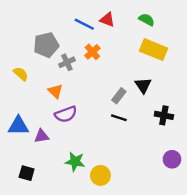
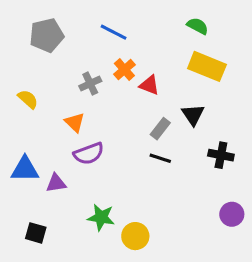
red triangle: (107, 20) -> (149, 85), moved
gray pentagon: (46, 45) -> (47, 35), moved

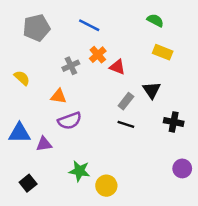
yellow rectangle: (207, 66) -> (163, 52), size x0.7
orange triangle: (75, 122) -> (59, 96), turned -35
black square: (36, 233) -> (28, 183), turned 35

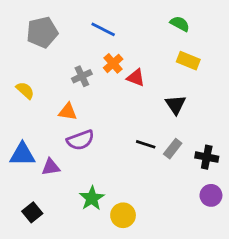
gray rectangle: (126, 101) -> (173, 149), moved
black cross: (174, 122) -> (207, 157), moved
green star: (79, 171) -> (92, 198), turned 30

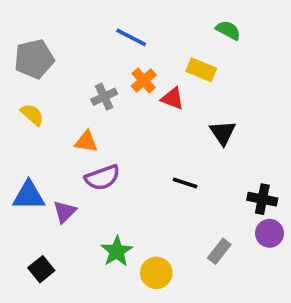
gray pentagon: (42, 32) -> (34, 59), moved
yellow rectangle: (188, 61) -> (201, 70), moved
gray rectangle: (173, 149) -> (219, 251), moved
purple triangle: (51, 167) -> (65, 212), turned -36
purple circle: (211, 195) -> (270, 233), moved

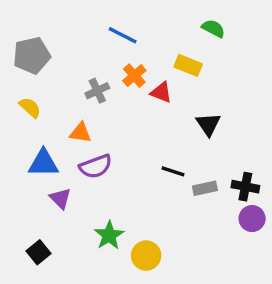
blue triangle: (29, 196) -> (43, 163), moved
purple triangle: (65, 212) -> (60, 198), turned -30
gray rectangle: (219, 251) -> (205, 188), moved, turned 40

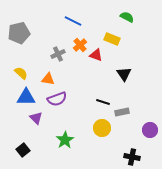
yellow semicircle: (30, 108) -> (21, 73), moved
black cross: (245, 187) -> (132, 157), moved
yellow circle: (146, 256) -> (102, 128), moved

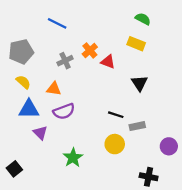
blue line: (73, 21) -> (57, 23), moved
gray pentagon: (19, 33) -> (21, 52), moved
yellow rectangle: (112, 39) -> (136, 44), moved
black square: (23, 150) -> (14, 169), moved

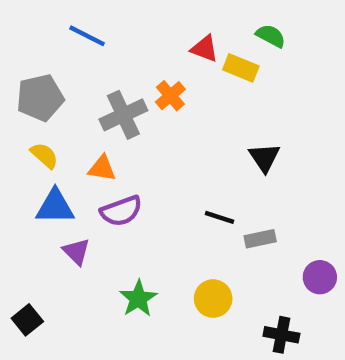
blue line: (57, 23) -> (87, 36), moved
yellow rectangle: (136, 44) -> (241, 68), moved
gray cross: (65, 61) -> (123, 115), size x1.5
red triangle: (108, 62) -> (205, 49), moved
yellow circle: (115, 144) -> (213, 299), moved

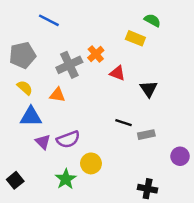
red triangle: (205, 49) -> (117, 73), moved
purple semicircle: (121, 211) -> (68, 139), moved
green star: (138, 299) -> (66, 179), moved
yellow circle: (213, 299) -> (91, 163), moved
black cross: (281, 335) -> (148, 189), moved

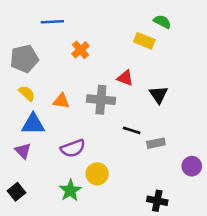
blue line: (49, 20) -> (52, 22), turned -30
orange cross: (96, 54) -> (80, 50), moved
gray cross: (69, 65) -> (101, 100), moved, turned 30
purple triangle: (43, 142) -> (23, 151), moved

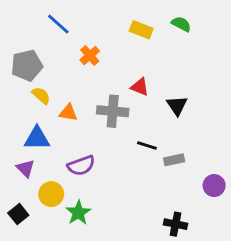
blue line: (52, 22) -> (58, 24), turned 45
yellow rectangle: (144, 41) -> (141, 30), moved
yellow semicircle: (27, 93) -> (41, 95), moved
yellow circle: (97, 174) -> (51, 194), moved

